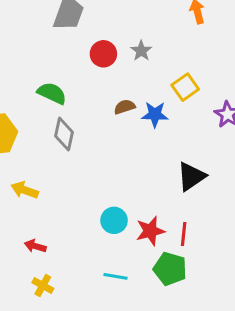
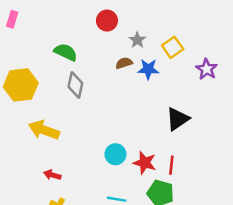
gray star: (141, 51) -> (137, 40), moved
yellow arrow: (25, 190) -> (44, 130), size x1.4
red star: (150, 231) -> (145, 163), turned 30

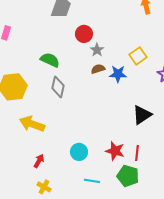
gray star: (137, 40) -> (97, 50), moved
cyan circle: (115, 154) -> (79, 152), moved
red arrow: (52, 175) -> (39, 161), turned 104

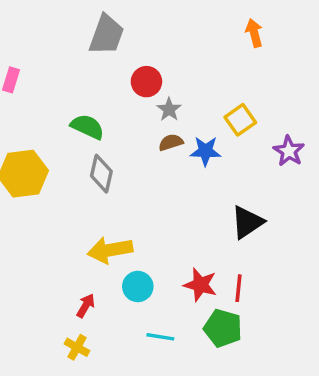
yellow arrow: (32, 124) -> (110, 250), moved, turned -30
red arrow: (39, 161) -> (86, 306), moved

